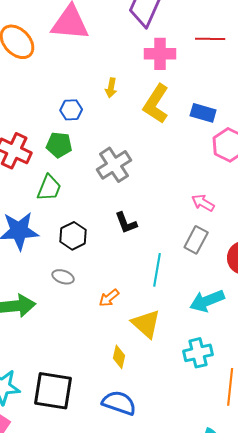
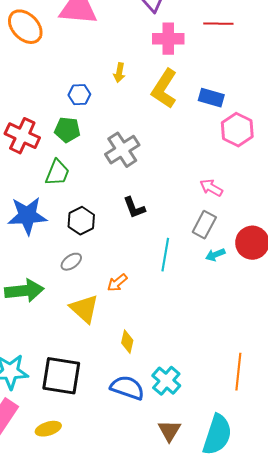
gray ellipse: (63, 277) -> (71, 262), turned -55
cyan arrow: (207, 301) -> (215, 255), moved, size x0.6
yellow triangle: (146, 324) -> (84, 309), moved
cyan cross: (198, 353) -> (166, 381), moved, turned -36

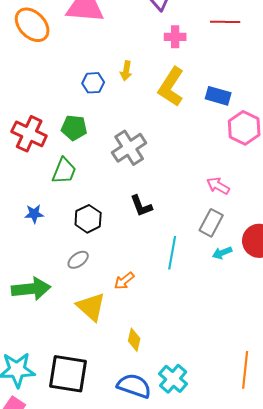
pink cross: (168, 39) -> (175, 37), size x0.7
blue hexagon: (79, 95) -> (93, 83), moved
blue star: (27, 216) -> (34, 214), size x0.5

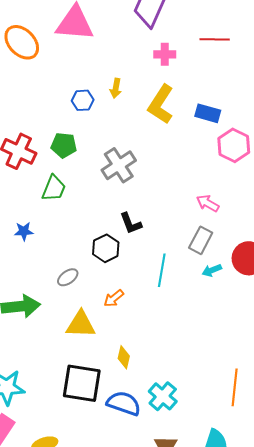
black hexagon: (88, 219) -> (106, 248), moved
yellow triangle: (91, 307) -> (81, 324), turned -40
black square: (68, 374) -> (82, 383), moved

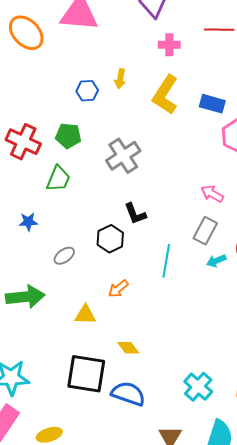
gray ellipse: (68, 277) -> (64, 256), moved
yellow triangle: (81, 324) -> (85, 315), size x0.7
yellow diamond: (124, 357) -> (128, 348), turned -50
cyan cross: (163, 396) -> (198, 387), moved

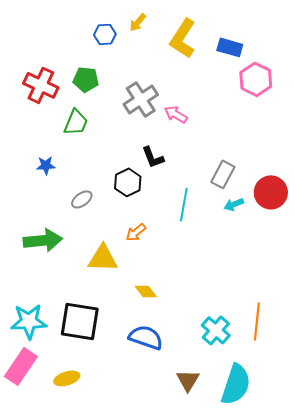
yellow arrow: (120, 79) -> (138, 22), turned 30
pink arrow: (212, 194) -> (176, 114), moved
yellow triangle: (85, 315) -> (103, 258), size x1.4
black square: (86, 374) -> (80, 321), moved

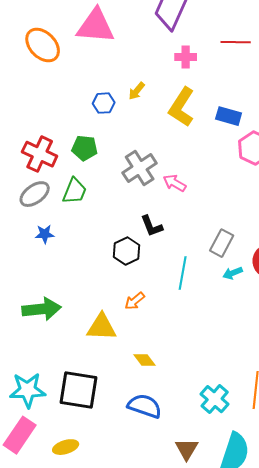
gray ellipse: (82, 199) -> (35, 194), moved, size x1.4

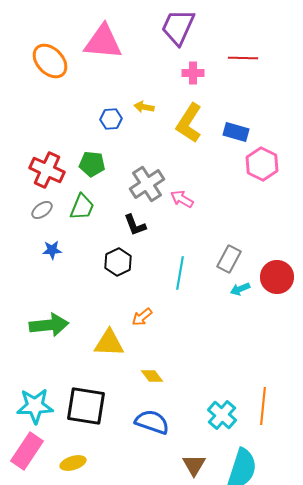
yellow arrow: (137, 91) -> (144, 107), turned 60
gray ellipse: (35, 194) -> (42, 210), size x0.7
black L-shape: (152, 226) -> (135, 225), moved
black hexagon: (127, 251) -> (118, 262), moved
cyan line: (183, 273) -> (180, 273), moved

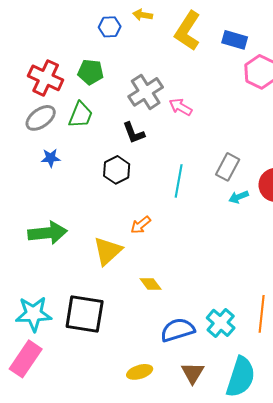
gray ellipse: (42, 210) -> (41, 118), size x1.4
yellow triangle: (109, 343) -> (108, 251), turned -44
blue semicircle: (152, 422) -> (178, 330), moved, turned -36
yellow ellipse: (73, 463) -> (140, 372), moved

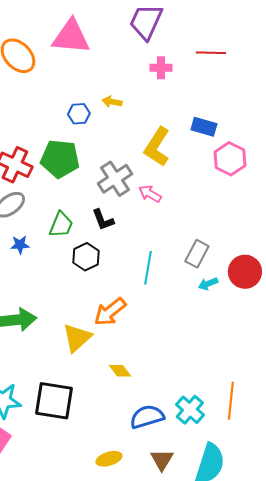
yellow L-shape: (188, 31) -> (157, 147), moved
green pentagon: (91, 72) -> (60, 159), size x1.5
green trapezoid: (81, 115) -> (61, 225), moved
orange arrow: (141, 225) -> (110, 312), size x1.6

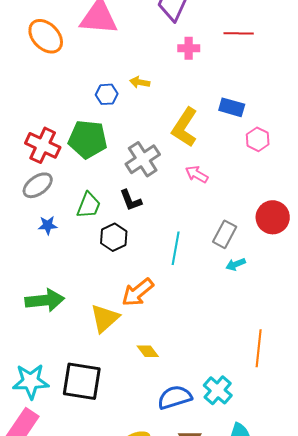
pink hexagon: (230, 159) -> (258, 139), size x0.7
pink arrow: (150, 194) -> (197, 174), moved
red circle: (245, 272) -> (273, 217), moved
orange line: (231, 401) -> (259, 348), moved

